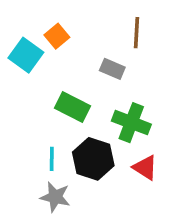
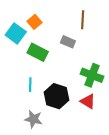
green rectangle: (72, 107) -> (38, 52), moved
green cross: (131, 123) -> (92, 75), moved
cyan line: (52, 159) -> (30, 85), moved

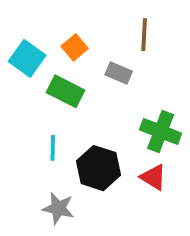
orange square: (35, 22) -> (75, 47), moved

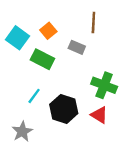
cyan line: (53, 148) -> (34, 96), turned 35
gray star: (58, 208) -> (22, 132), moved, turned 30

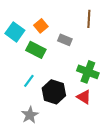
brown line: (93, 22) -> (89, 19), moved
gray star: (22, 132) -> (30, 115), moved

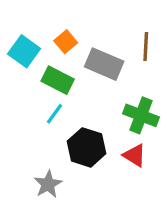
brown line: (89, 19) -> (146, 46), moved
gray rectangle: (65, 40) -> (104, 64), size x1.6
cyan line: (29, 81) -> (54, 114), moved

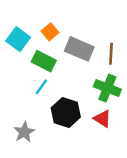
brown line: (146, 46) -> (111, 54), moved
gray star: (48, 184) -> (24, 132), moved

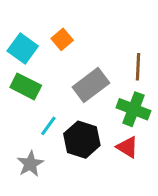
gray rectangle: (79, 49) -> (91, 85), moved, turned -60
green rectangle: (44, 61) -> (26, 86), moved
cyan line: (41, 87) -> (48, 126), moved

